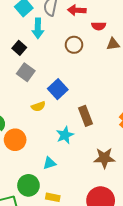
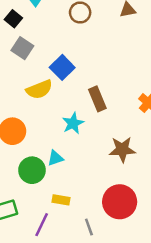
yellow semicircle: (38, 106) -> (39, 89), size x1.5
green circle: (28, 185) -> (32, 170), moved

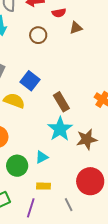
yellow semicircle: (39, 89) -> (14, 101), turned -130
cyan star: (73, 123) -> (60, 129), moved, size x1.4
cyan triangle: (55, 158) -> (42, 157), moved

